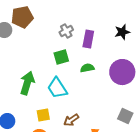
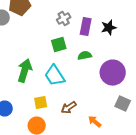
black star: (122, 32) -> (109, 28), moved
purple circle: (122, 72) -> (113, 73), moved

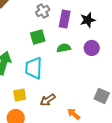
purple circle: (113, 73) -> (92, 48), moved, size x0.6
cyan trapezoid: (55, 76) -> (34, 68), turned 35

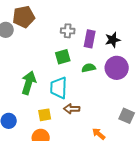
gray cross: (43, 11) -> (68, 31), turned 32
purple circle: (92, 48) -> (117, 68), size x1.5
brown arrow: (48, 100) -> (72, 109), moved, turned 35

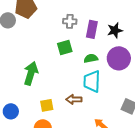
cyan trapezoid: (59, 88) -> (92, 81), moved

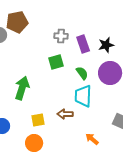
purple rectangle: (92, 29) -> (83, 44), turned -30
green semicircle: (91, 58) -> (82, 73), turned 64

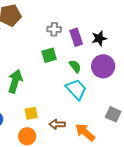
cyan trapezoid: (83, 96) -> (76, 89), turned 135
brown arrow: (65, 114) -> (57, 124), moved
orange arrow: (92, 139) -> (85, 132), size x1.5

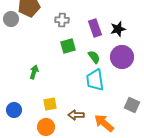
gray cross: (54, 29) -> (62, 20), moved
green arrow: (15, 81) -> (34, 72), size x0.6
cyan trapezoid: (76, 89) -> (95, 80), turned -145

